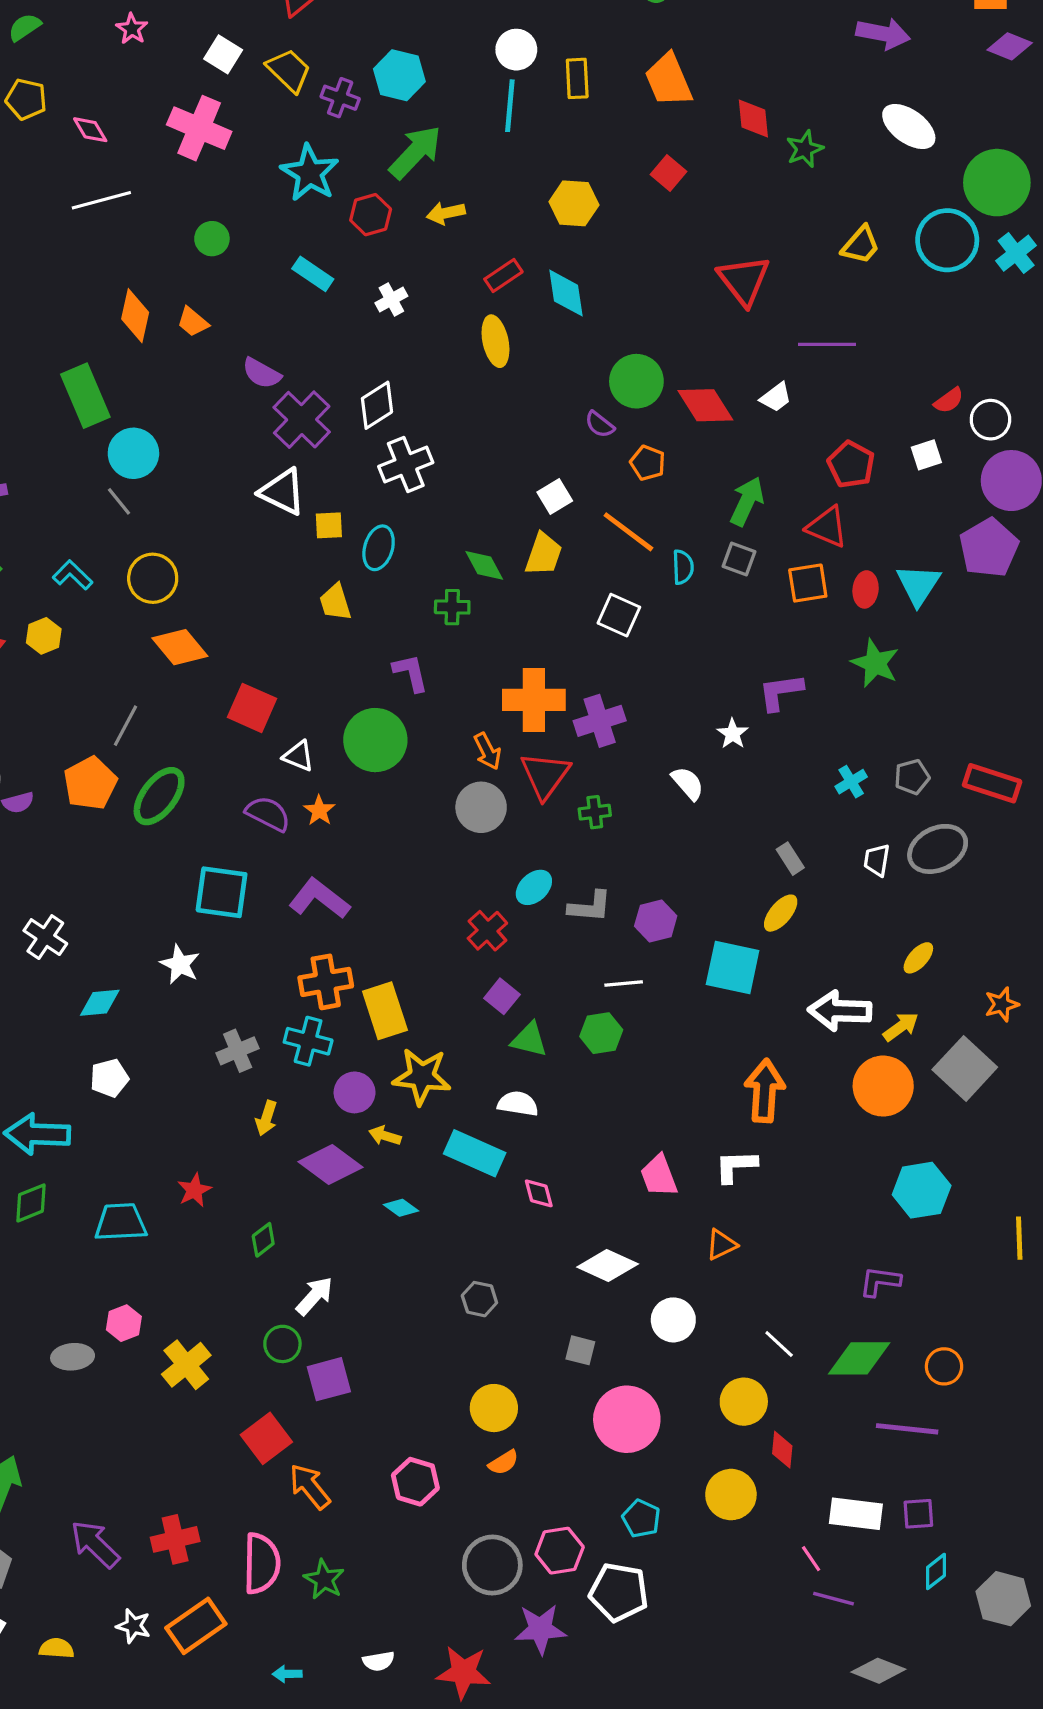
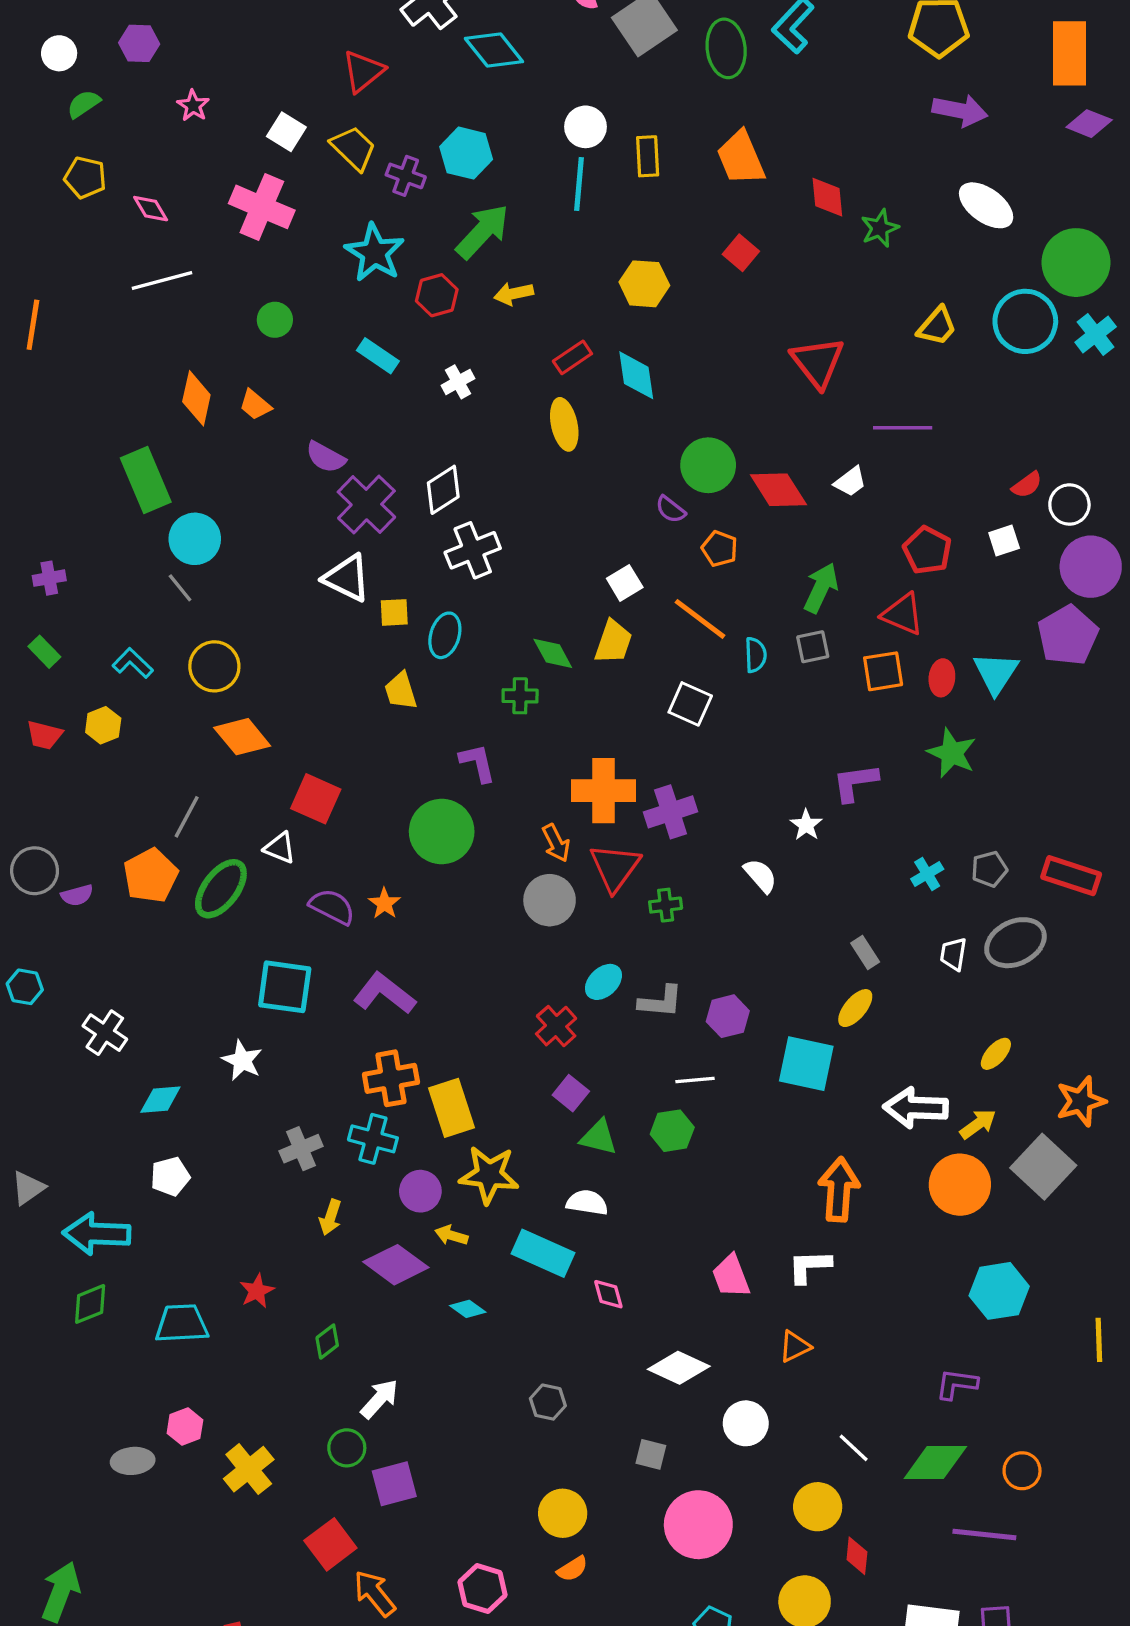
gray square: (739, 559) -> (813, 647), turned -32
white triangle: (298, 756) -> (280, 848), moved
orange star: (1002, 1004) -> (1081, 1101), size x1.4

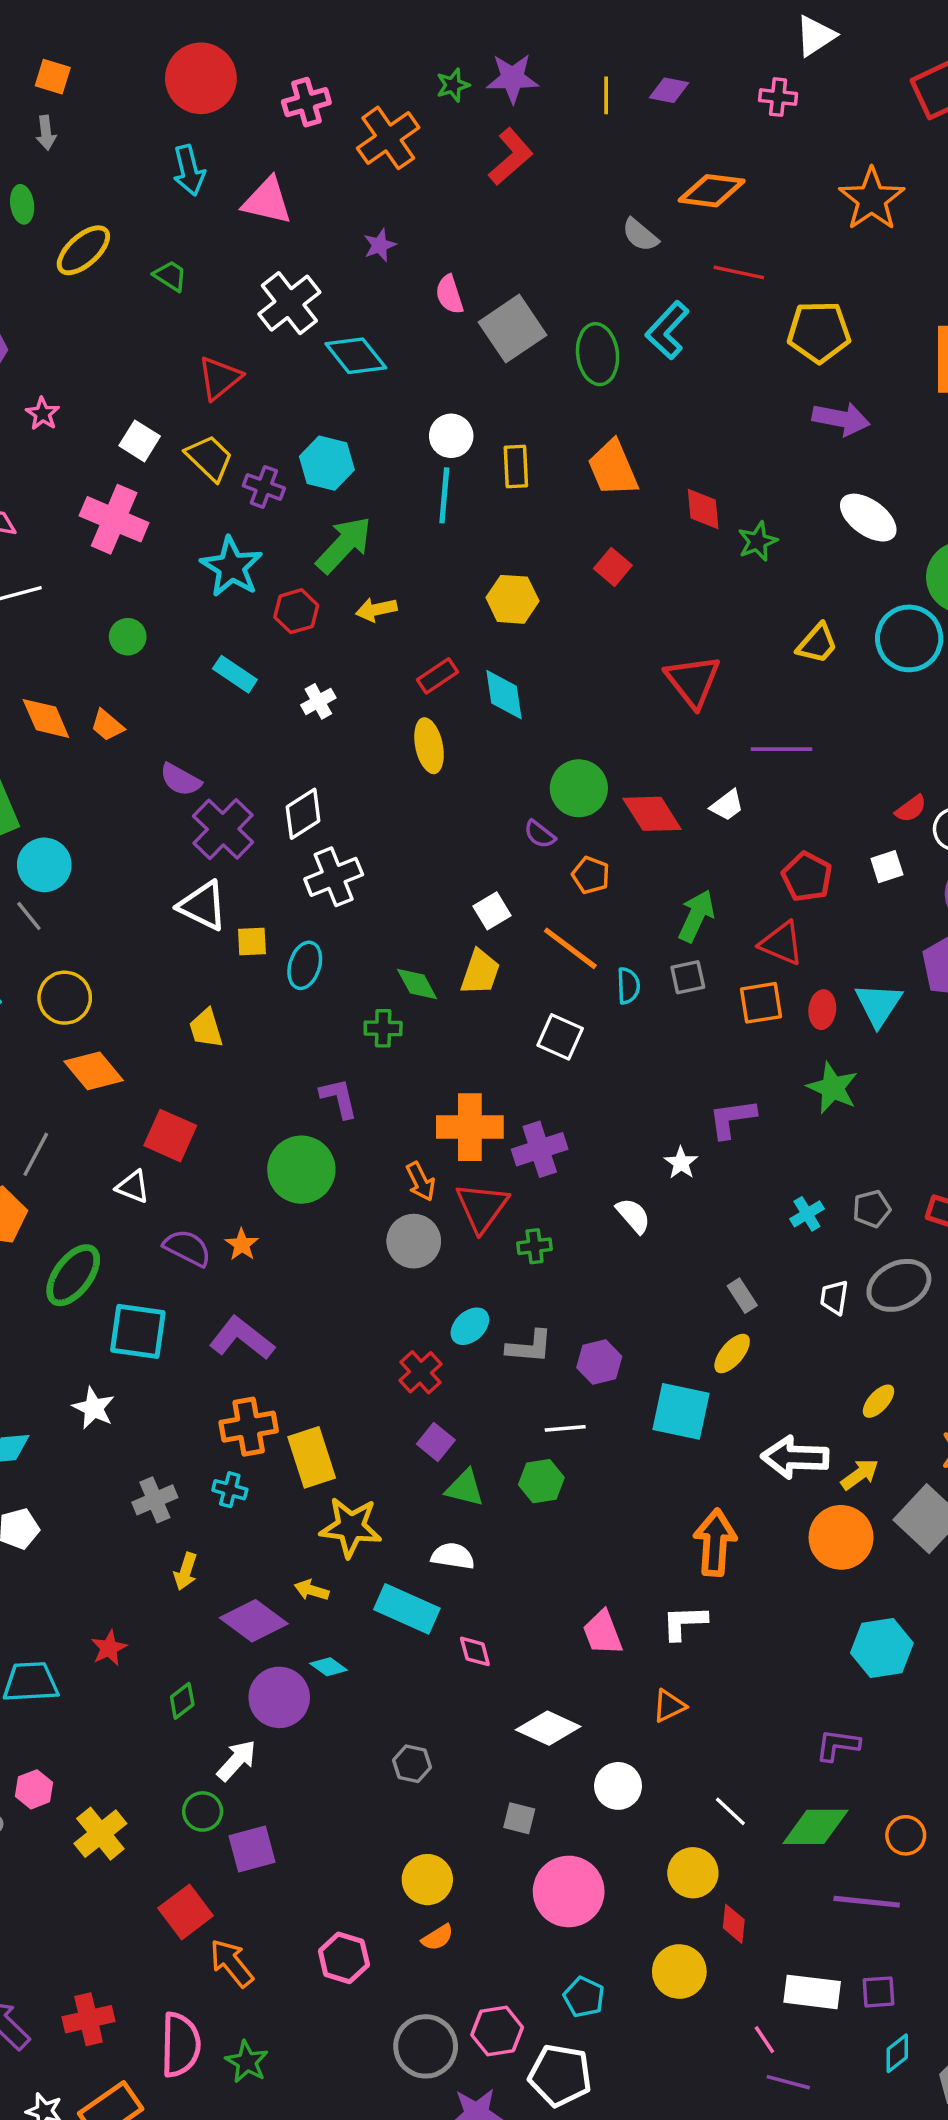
orange diamond: (196, 398) -> (46, 718), turned -36
yellow trapezoid: (401, 691) -> (206, 1028), moved
green ellipse: (221, 889) -> (73, 1275), moved
cyan cross: (373, 1139) -> (230, 1490), size x0.7
purple circle: (420, 1191) -> (279, 1697), moved, size x1.4

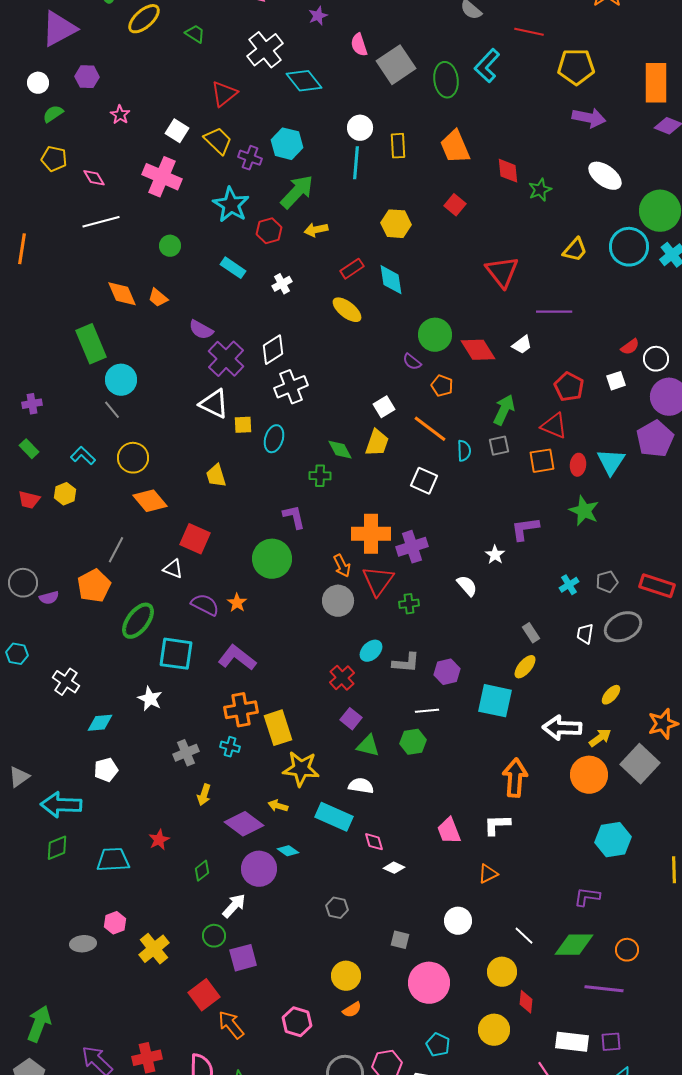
yellow ellipse: (429, 746) -> (347, 310), turned -40
white diamond: (548, 1728) -> (394, 868), moved, size x0.6

